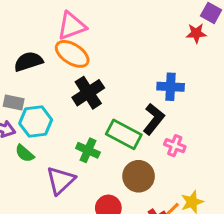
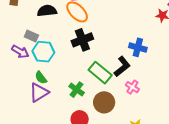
green cross: (88, 150) -> (77, 90), moved
green semicircle: (25, 153) -> (41, 78), moved
purple triangle: (61, 180) -> (39, 92), moved

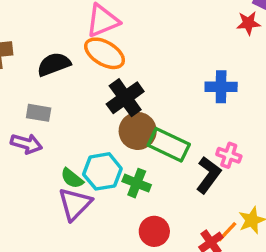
cyan hexagon: (43, 52) -> (102, 171), moved
black L-shape: (122, 67) -> (209, 175), moved
brown circle: (104, 102) -> (138, 131), moved

